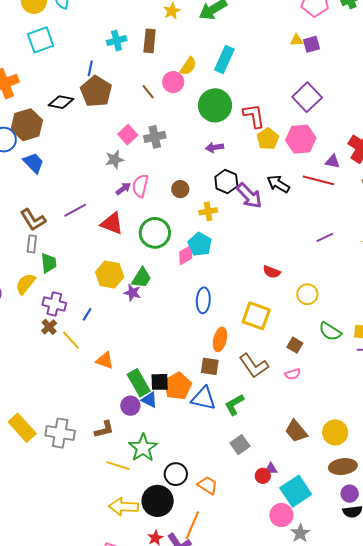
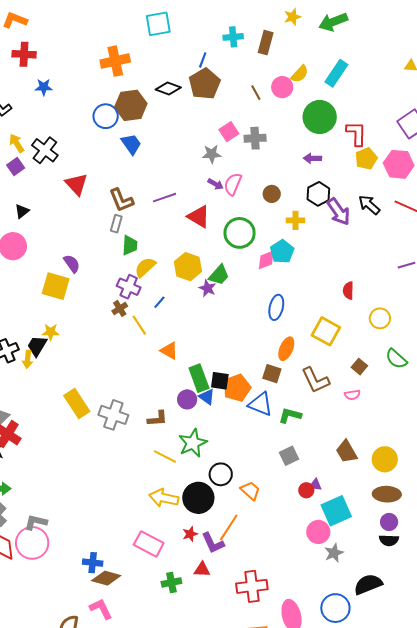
purple arrow: (123, 189) -> (216, 184), turned 56
red semicircle: (272, 272) -> (348, 291), turned 60
yellow semicircle: (25, 284) -> (145, 267), moved
green L-shape: (234, 405) -> (290, 415), turned 35

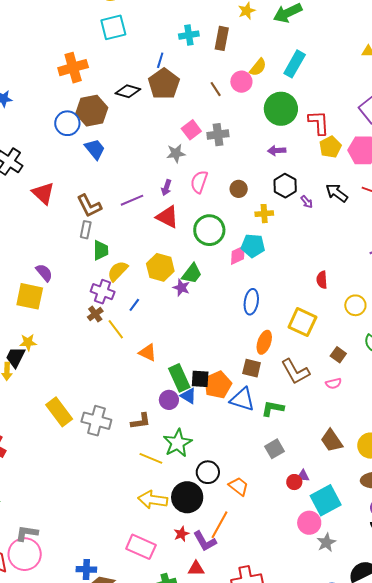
purple arrow: (216, 184) -> (166, 188), moved, turned 84
purple arrow: (339, 212) -> (307, 202), size x0.5
cyan pentagon: (282, 252) -> (253, 246), turned -30

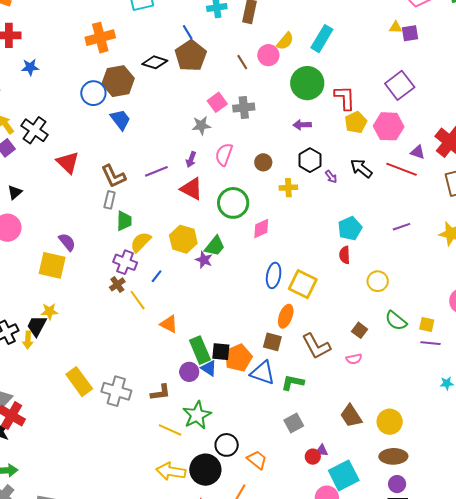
blue line: (160, 60) -> (188, 32), turned -49
cyan pentagon: (253, 246) -> (350, 228), moved, turned -30
yellow square: (302, 322) -> (303, 284), moved

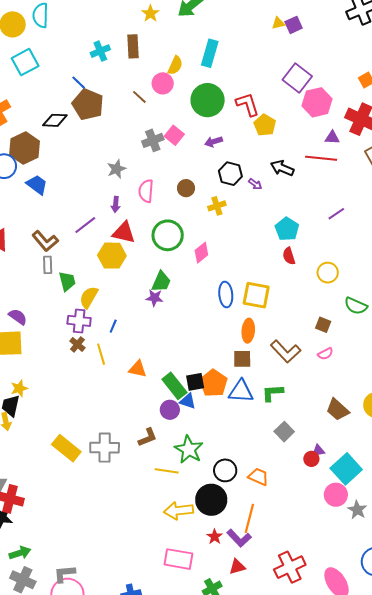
pink square: (217, 102) -> (174, 135), moved
pink hexagon: (389, 126) -> (317, 102), moved
yellow hexagon: (183, 239) -> (112, 256), moved
yellow line: (138, 300) -> (101, 354), turned 35

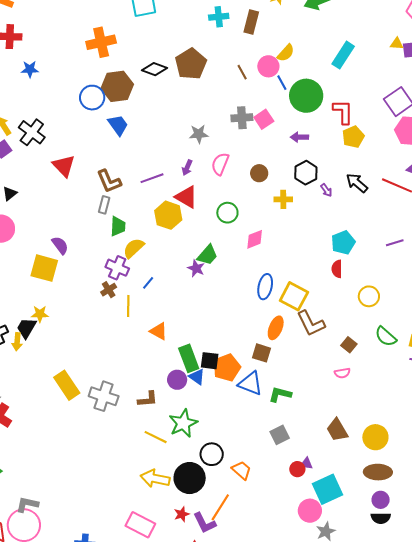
cyan rectangle: (210, 53) -> (343, 55), moved
blue line: (79, 83) -> (282, 83), moved
green circle: (168, 235) -> (227, 213), size x0.7
brown L-shape: (286, 351) -> (311, 323), moved

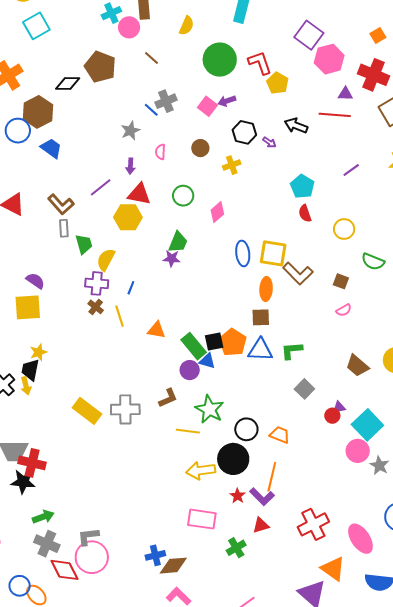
pink circle: (268, 66) -> (129, 27), moved
blue line: (282, 83) -> (151, 110), moved
pink square: (264, 119) -> (207, 106), moved
pink semicircle: (220, 164) -> (160, 152), size x0.7

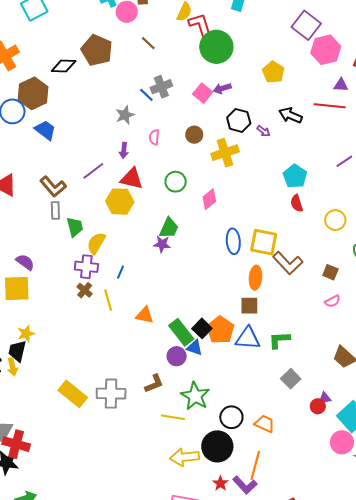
red L-shape: (260, 63) -> (200, 25), moved
yellow cross: (232, 165) -> (225, 153), size x1.5
black square: (214, 341) -> (202, 328), turned -36

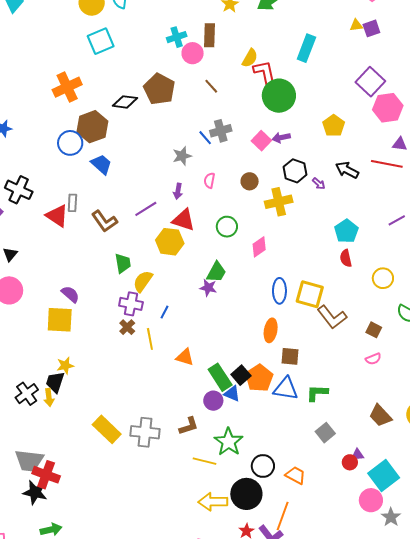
gray rectangle: (55, 210) -> (72, 203), moved
orange ellipse: (255, 278) -> (271, 330), moved

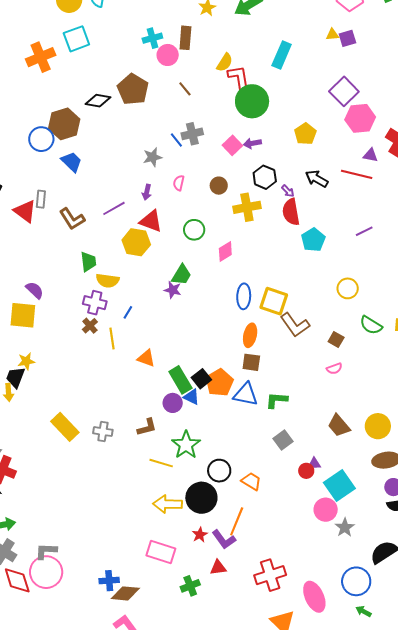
orange cross: (67, 87) -> (41, 57), moved
red semicircle: (346, 258) -> (291, 212), moved, size x1.5
yellow semicircle: (143, 281) -> (108, 281), turned -120
orange ellipse: (271, 330) -> (250, 335), moved
gray cross: (145, 432) -> (103, 432), size x0.7

